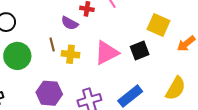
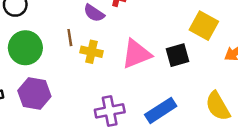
yellow semicircle: (176, 88) -> (218, 106), turned 115
purple hexagon: (49, 93) -> (34, 94), moved

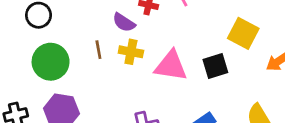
yellow cross: (91, 52) -> (131, 52), moved
pink triangle: (136, 54) -> (171, 66), turned 32

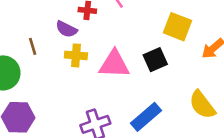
brown line: (98, 50) -> (33, 46), moved

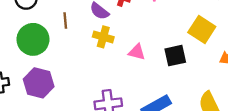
pink triangle: (114, 64) -> (137, 52), size x0.6

